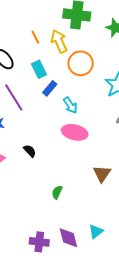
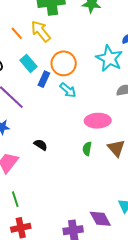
orange circle: (81, 63) -> (64, 63), moved
pink ellipse: (75, 132) -> (98, 121), moved
green semicircle: (57, 192) -> (87, 149), moved

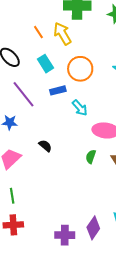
blue rectangle: (44, 79) -> (58, 90), moved, turned 42
cyan arrow: (68, 90) -> (80, 108), moved
purple diamond: (100, 219) -> (93, 228), turned 55

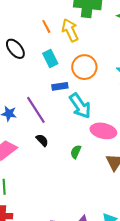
purple line: (24, 94) -> (36, 110), moved
cyan arrow: (80, 108) -> (80, 106), size x1.5
green semicircle: (91, 157) -> (76, 152), moved

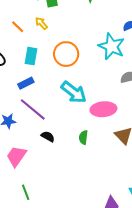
yellow arrow: (70, 30) -> (41, 23), size x0.6
cyan rectangle: (50, 58) -> (31, 56), turned 54
blue rectangle: (60, 86) -> (26, 83), moved

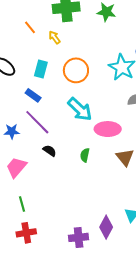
orange line: (18, 27) -> (30, 27), moved
blue rectangle: (26, 83) -> (33, 95), turned 56

